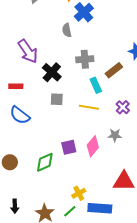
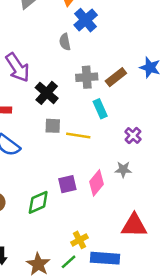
brown rectangle: (114, 70) -> (116, 77), moved
yellow line: (89, 107) -> (78, 135), moved

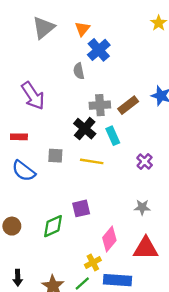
black cross: (47, 93) -> (85, 129), moved
gray square: (53, 126) -> (55, 156), moved
gray star: (123, 169) -> (142, 207), moved
pink diamond: (96, 183) -> (109, 239), moved

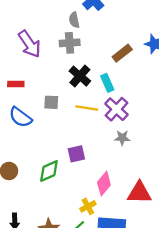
gray cross: (100, 105) -> (70, 43), moved
purple cross: (145, 161) -> (116, 109), moved, size x1.5
gray star: (142, 207) -> (122, 138), moved

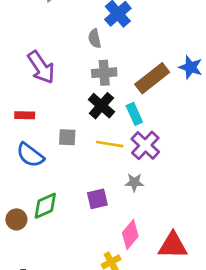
gray cross: (70, 43) -> (104, 73), moved
brown rectangle: (122, 53) -> (152, 78), size x1.4
gray star: (122, 138) -> (134, 182), moved
green diamond: (49, 171) -> (45, 206), moved

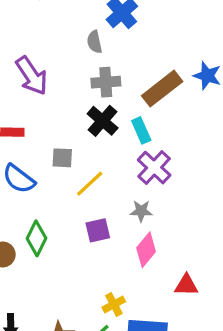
yellow line: (110, 144) -> (90, 184), moved, turned -52
green diamond: (45, 206) -> (36, 238), turned -40
pink diamond: (130, 235) -> (146, 250), moved
red triangle: (173, 245) -> (186, 285), size x0.7

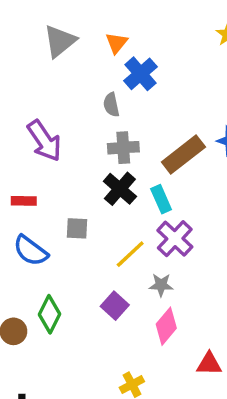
yellow line: (90, 184) -> (130, 254), moved
purple square: (98, 230) -> (115, 306), turned -35

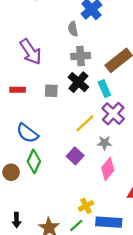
gray square: (77, 228) -> (51, 91), moved
blue semicircle: (31, 251) -> (27, 133), moved

